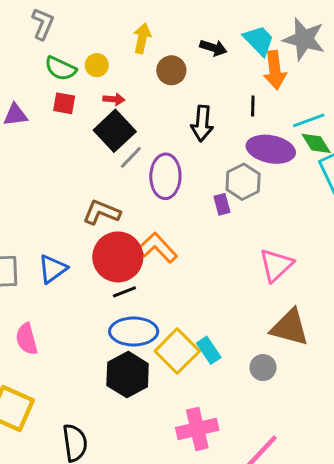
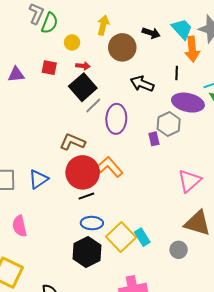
green semicircle: (61, 69) -> (50, 23), moved, turned -95
brown circle: (171, 70) -> (122, 47), size x1.4
black arrow: (202, 123) -> (142, 84), turned 105
blue ellipse: (134, 331) -> (92, 223), size x0.7

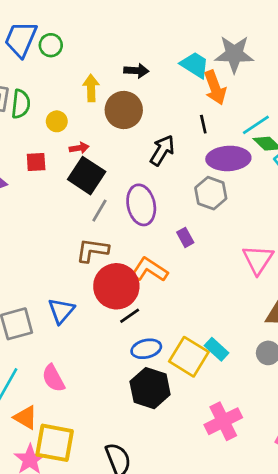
black arrow: (151, 33) -> (136, 71), moved
black arrow: (142, 84) -> (162, 150), turned 115
gray line: (93, 105) -> (99, 211), moved
purple rectangle: (154, 139) -> (185, 237), moved

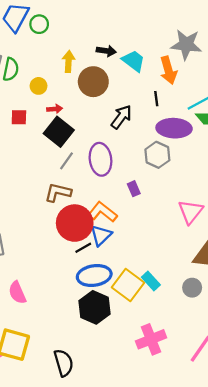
cyan trapezoid: (195, 65) -> (134, 61), moved
blue triangle: (61, 311) -> (101, 235), moved
blue ellipse: (146, 349) -> (94, 276), size x1.4

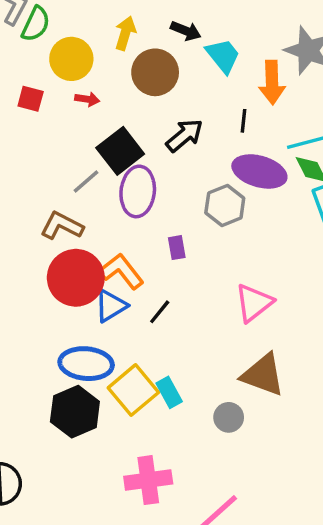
yellow circle: (39, 86) -> (71, 59), size x1.6
black square: (59, 132) -> (120, 151), moved
black line: (83, 248) -> (160, 312), moved, turned -35

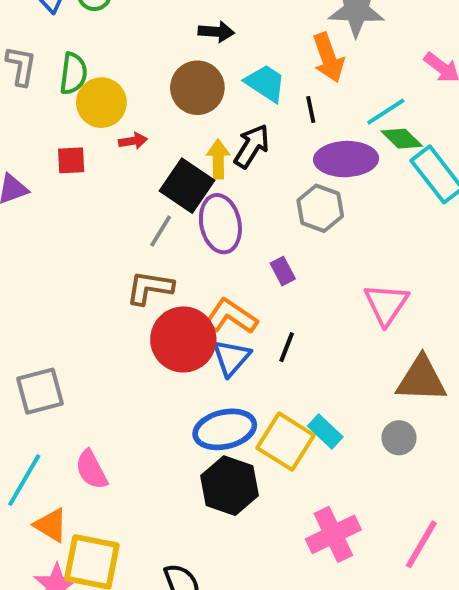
green semicircle: (36, 24) -> (73, 74), moved
yellow arrow: (125, 33) -> (218, 159), moved
cyan trapezoid: (223, 56) -> (265, 83), moved

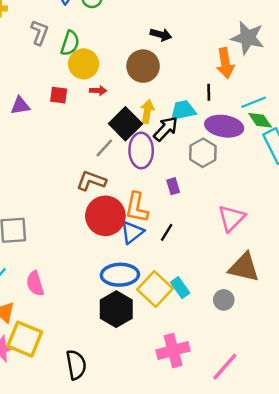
cyan trapezoid: (265, 83) -> (183, 110), moved, turned -56
black arrow: (252, 146) -> (166, 129), moved
orange L-shape: (231, 316) -> (137, 207), turned -124

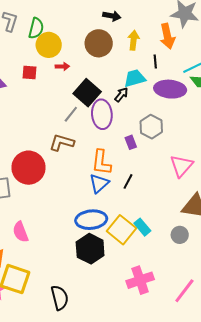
yellow arrow: (147, 111) -> (134, 40), moved
black arrow: (166, 129) -> (121, 95), size x0.7
gray hexagon: (203, 153) -> (151, 127), moved
red circle: (105, 216) -> (29, 168), moved

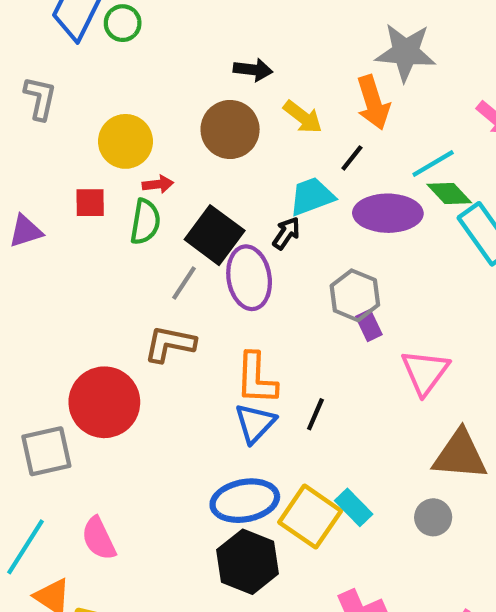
green semicircle: (36, 28) -> (145, 222), moved
yellow arrow: (134, 40) -> (303, 117), turned 126
black line: (155, 62) -> (352, 158), turned 48
purple rectangle: (131, 142) -> (369, 326), moved

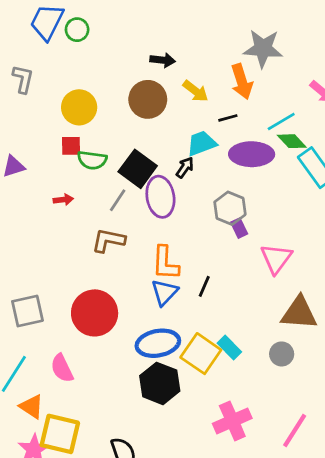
black line: (352, 158) -> (228, 118), turned 36
red arrow: (158, 184) -> (63, 200), moved
red square: (90, 203) -> (71, 146), moved
green semicircle: (145, 222) -> (92, 160), turned 88
red circle: (104, 402) -> (95, 313), moved

